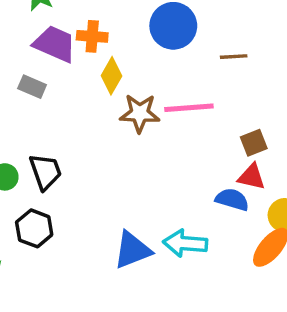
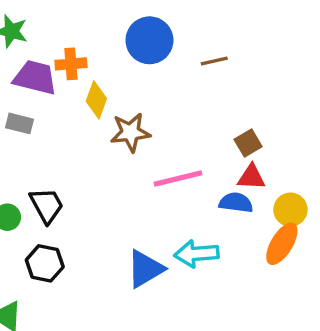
pink line: (189, 108) -> (178, 179), moved

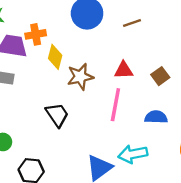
red triangle: (251, 177) -> (124, 70), moved
pink line: (178, 179) -> (115, 105), turned -60
black trapezoid: (47, 205) -> (57, 115), moved

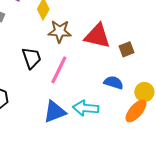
red triangle: (124, 70) -> (97, 36), size x1.6
pink line: (115, 105) -> (59, 70), moved

